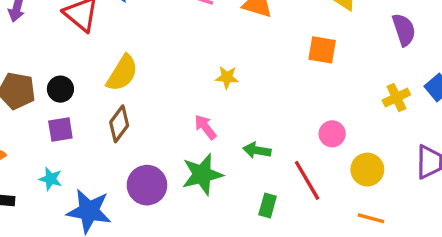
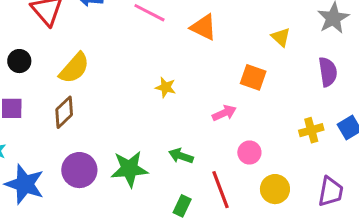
black circle: (60, 89) -> (19, 61), moved
pink arrow: (205, 127) -> (224, 113), moved, turned 95

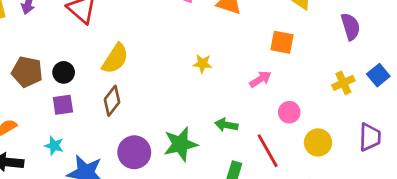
black circle: (19, 61) -> (64, 72), moved

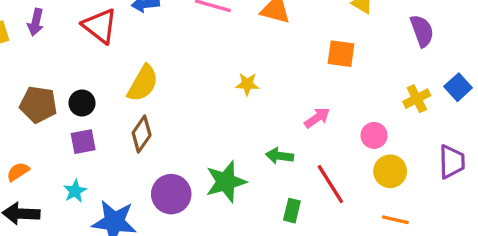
pink arrow: (260, 79) -> (317, 118), moved
pink circle: (289, 112) -> (374, 135), moved
cyan star: (54, 146) -> (75, 191), turned 30

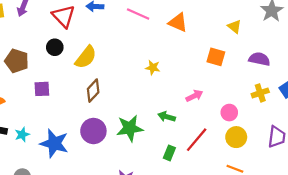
purple semicircle: (422, 31) -> (259, 59), moved, turned -66
black circle: (82, 103) -> (55, 47), moved
brown diamond: (142, 134) -> (93, 91), moved
red line: (330, 184) -> (197, 140), turned 64
cyan star: (75, 191) -> (22, 134), moved

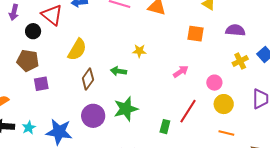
black circle: (55, 47) -> (33, 31), moved
brown pentagon: (17, 61) -> (28, 61), moved
green arrow: (167, 117) -> (119, 71), moved

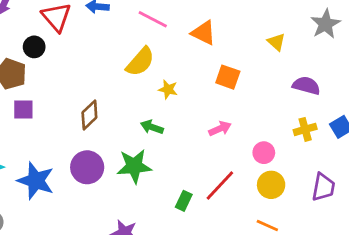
black circle: (33, 31) -> (34, 47), moved
orange square: (195, 34) -> (228, 77), moved
yellow semicircle: (77, 50) -> (140, 62), moved
green arrow: (119, 71) -> (152, 127), moved

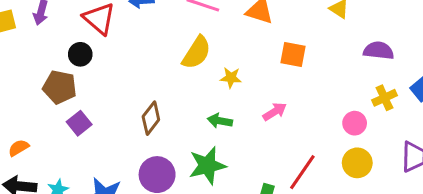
purple square: (23, 109) -> (79, 123), turned -30
pink arrow: (220, 129) -> (275, 112), moved
pink circle: (264, 153) -> (355, 123), moved

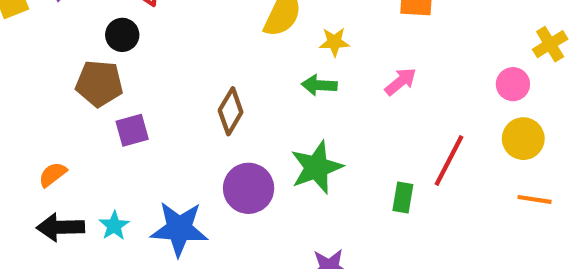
green arrow: (220, 121) -> (319, 85), moved
purple square: (79, 123) -> (132, 130), turned 30

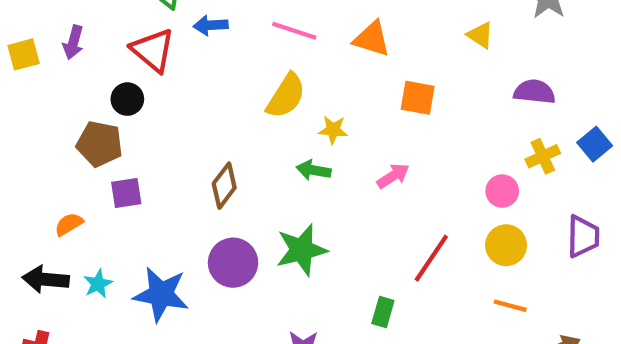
orange semicircle: (53, 174) -> (69, 224), moved
green rectangle: (403, 198) -> (383, 312), moved

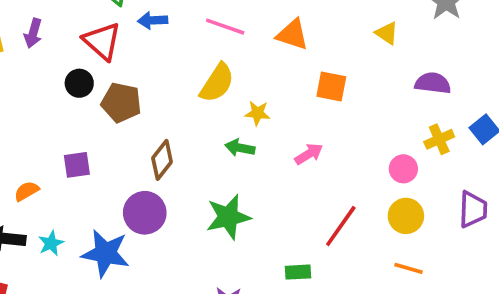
brown pentagon: (100, 144) -> (121, 103), moved
purple circle: (233, 263) -> (145, 213), moved
green rectangle: (383, 312) -> (298, 272), turned 70

